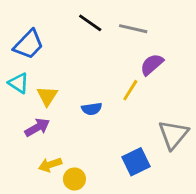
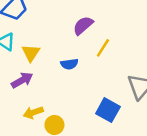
purple semicircle: (152, 64) -> (83, 25), moved
blue square: (136, 162) -> (108, 110), turned -35

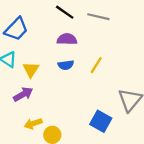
purple semicircle: (83, 25) -> (67, 39), moved, turned 42
blue semicircle: (69, 64) -> (66, 65), moved

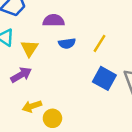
purple semicircle: (67, 39) -> (54, 20), moved
blue square: (101, 121) -> (104, 78), moved

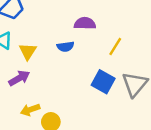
purple semicircle: (54, 20) -> (85, 23), moved
yellow line: (100, 43) -> (115, 47), moved

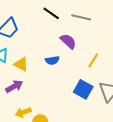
purple semicircle: (85, 23) -> (68, 41), turned 42
yellow triangle: (28, 51) -> (21, 64), turned -35

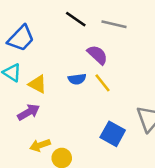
yellow line: (93, 60) -> (103, 83), moved, turned -70
blue square: (83, 89) -> (113, 134), moved

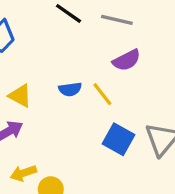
purple semicircle: (97, 55) -> (127, 60), moved, turned 110
blue square: (113, 134) -> (118, 139), moved

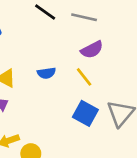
yellow line: (102, 94) -> (84, 77), moved

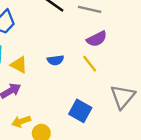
blue square: (85, 113) -> (80, 111), moved

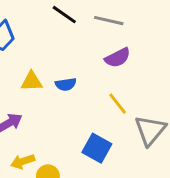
yellow line: (90, 64) -> (118, 104), moved
yellow triangle: (19, 65) -> (32, 81), moved, turned -30

